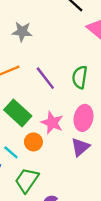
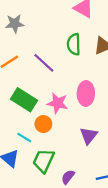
green semicircle: (80, 77) -> (74, 44), moved
purple triangle: (80, 147) -> (89, 136), moved

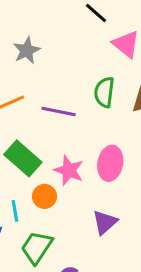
gray star: (15, 24) -> (27, 51), turned -30
purple line: (44, 63) -> (59, 111), turned -40
cyan line: (24, 137) -> (15, 211), turned 40

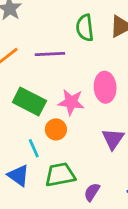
green trapezoid: (37, 247) -> (60, 175), turned 60

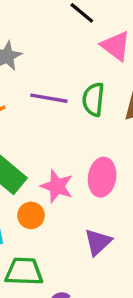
purple line: (50, 54) -> (49, 98), moved

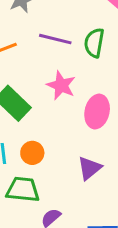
pink star: (57, 186) -> (61, 85), moved
orange circle: (31, 215) -> (32, 153), moved

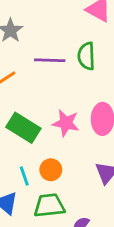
pink star: (61, 85) -> (66, 123), moved

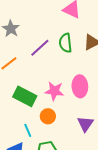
purple line: (50, 60) -> (40, 48), turned -40
orange circle: (51, 170) -> (48, 116), moved

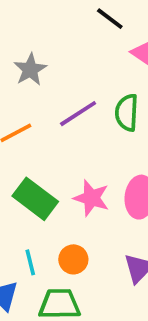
orange circle: (48, 116) -> (73, 259), moved

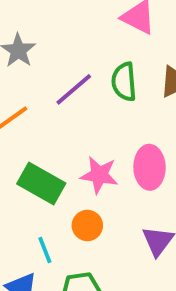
orange circle: (73, 259) -> (87, 225), moved

